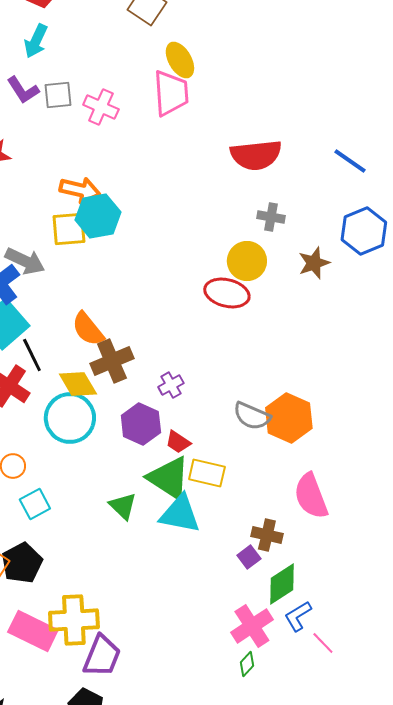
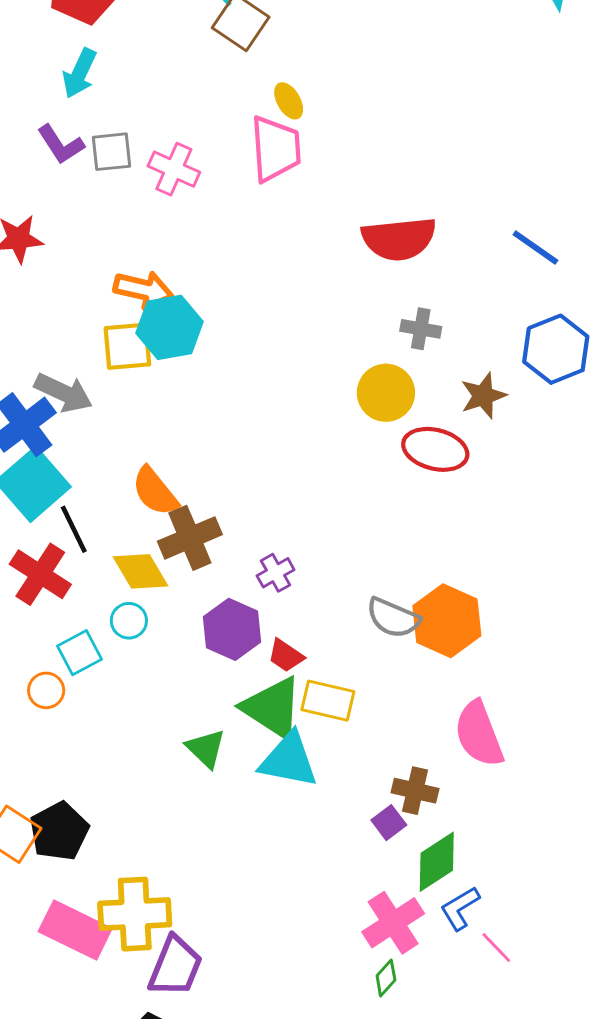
yellow ellipse: (180, 60) -> (289, 101), size x0.7
red ellipse: (227, 293) -> (435, 449), moved
cyan circle: (70, 418) -> (129, 621), size x0.5
cyan square: (35, 504) -> (80, 653), moved

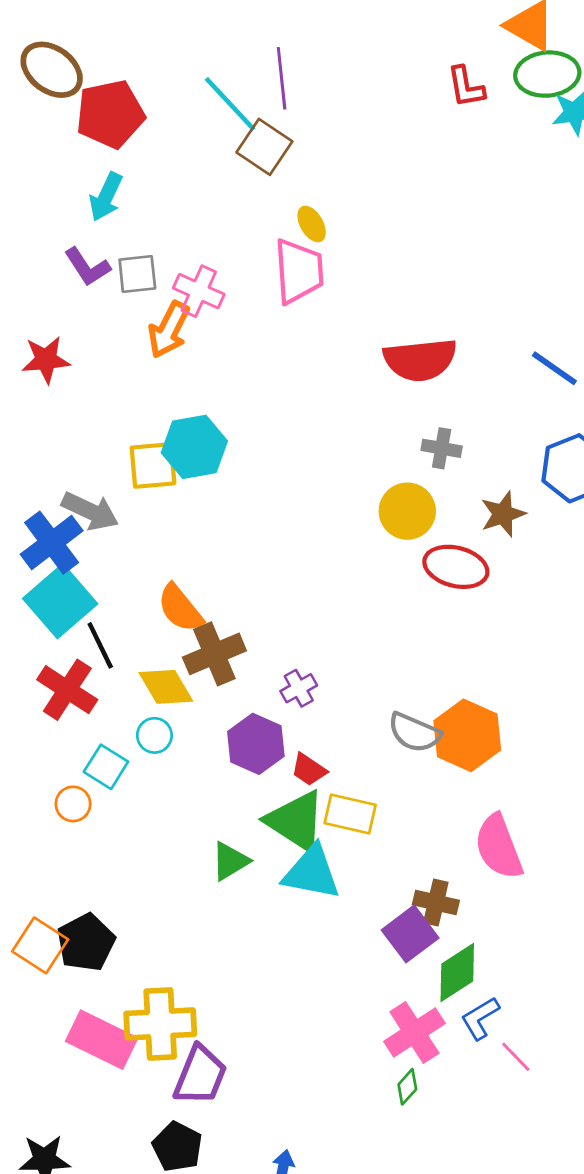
orange arrow: (143, 290) -> (169, 330), moved, turned 104
cyan square: (80, 653) -> (106, 767), turned -30
green triangle: (206, 749) -> (230, 861), turned 45
purple square: (389, 823) -> (410, 934), size x1.6

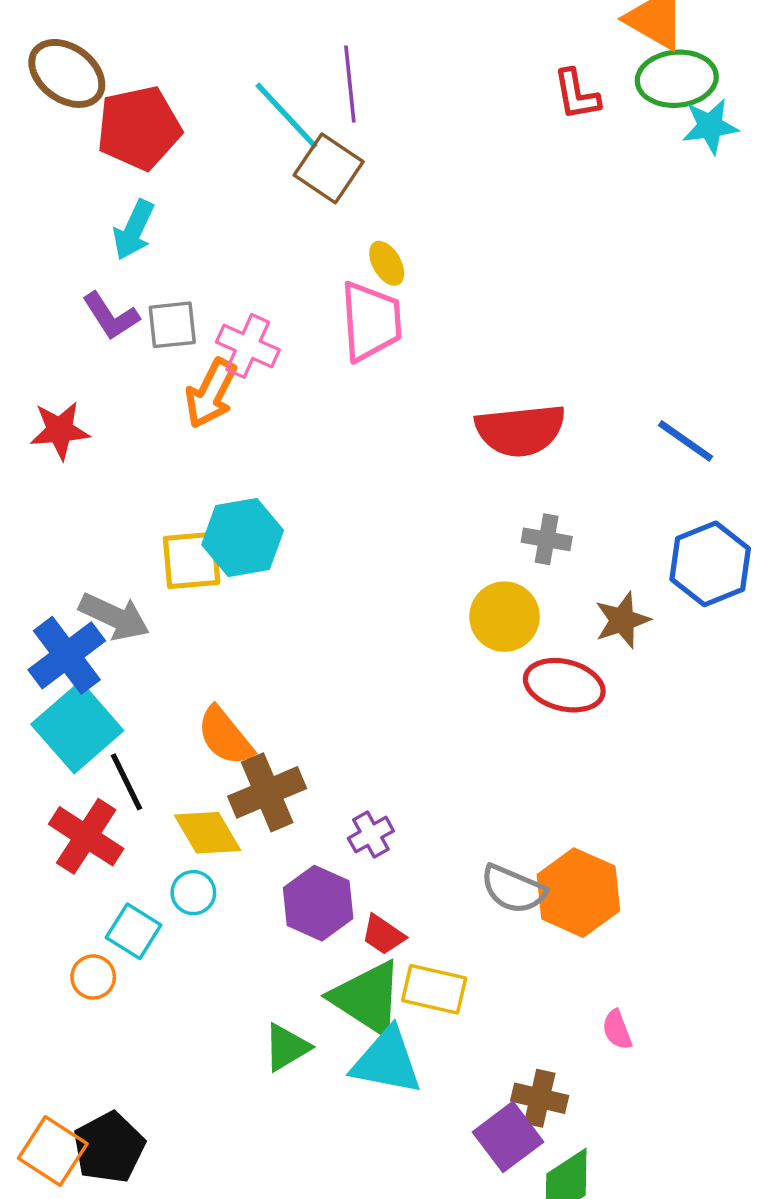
pink semicircle: (499, 847) -> (617, 1030), size x0.5

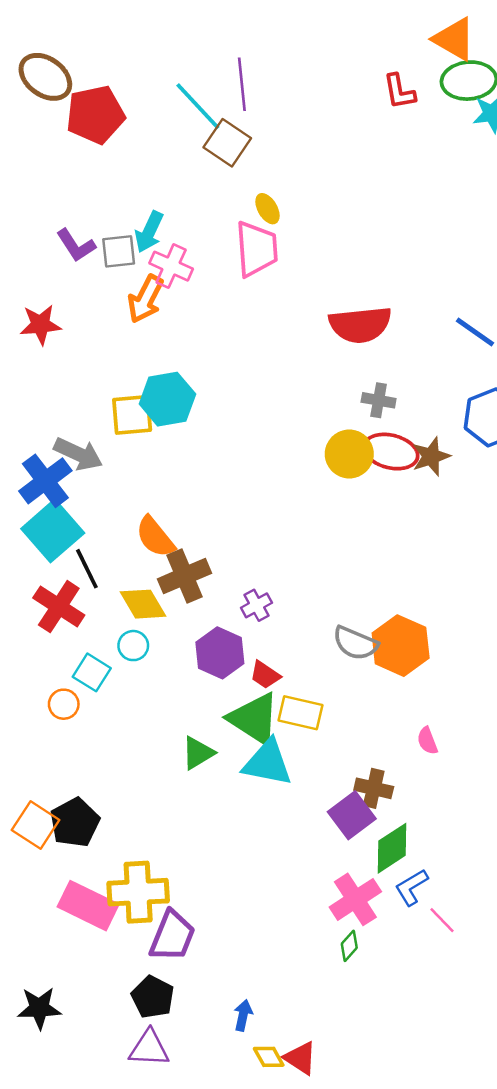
cyan arrow: (134, 230) -> (149, 232), moved
red ellipse: (564, 685) -> (391, 452), moved

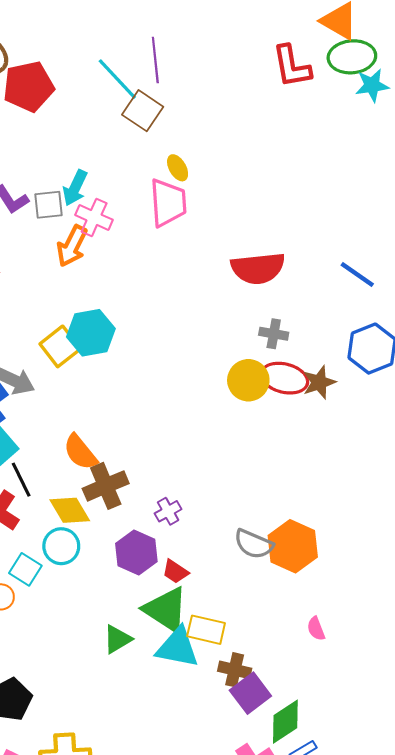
red L-shape: (399, 92) -> (292, 66), size x1.4
yellow square: (132, 415) -> (60, 346), turned -33
cyan circle: (133, 646) -> (61, 546), size x1.4
yellow rectangle: (300, 713) -> (206, 630), moved
brown cross: (374, 788) -> (235, 670), moved

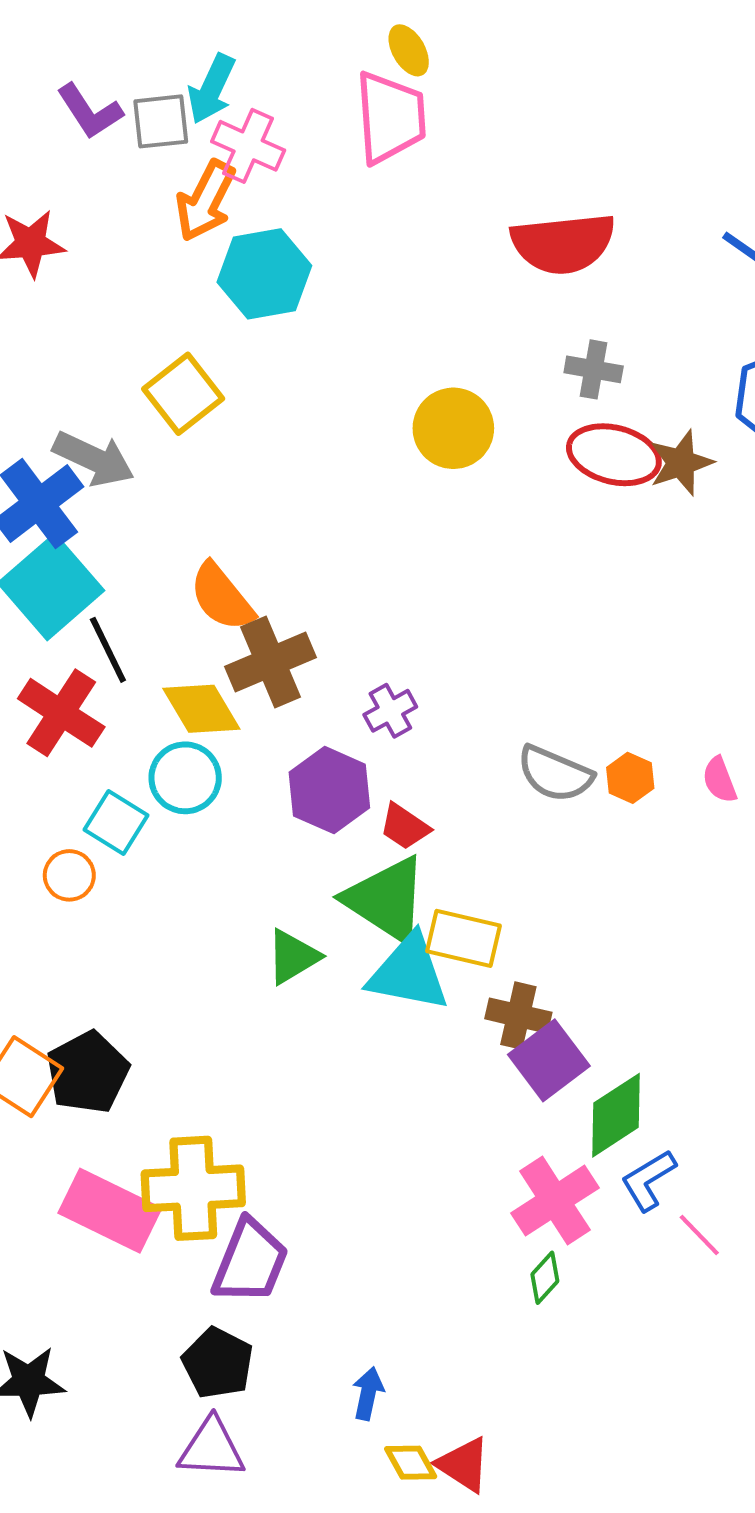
cyan hexagon: (91, 333) -> (264, 274), moved
yellow circle: (248, 380) -> (453, 428), moved
orange hexagon: (293, 546) -> (630, 778), size x0.5
pink semicircle: (316, 629) -> (720, 780), moved

